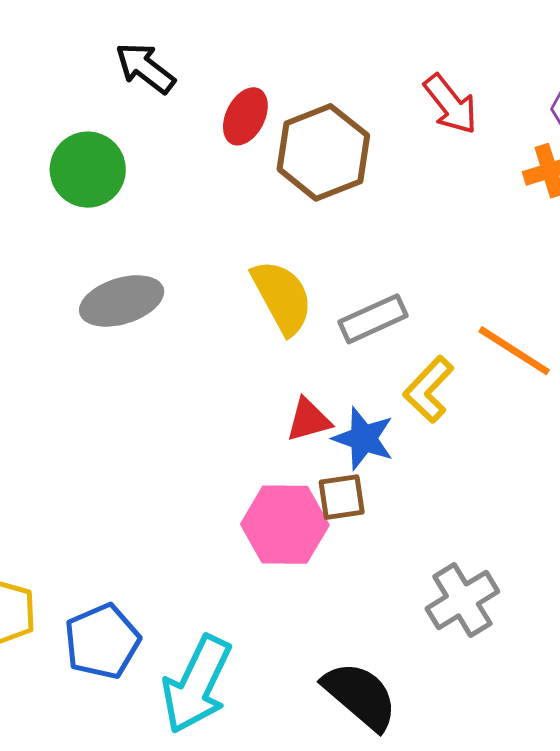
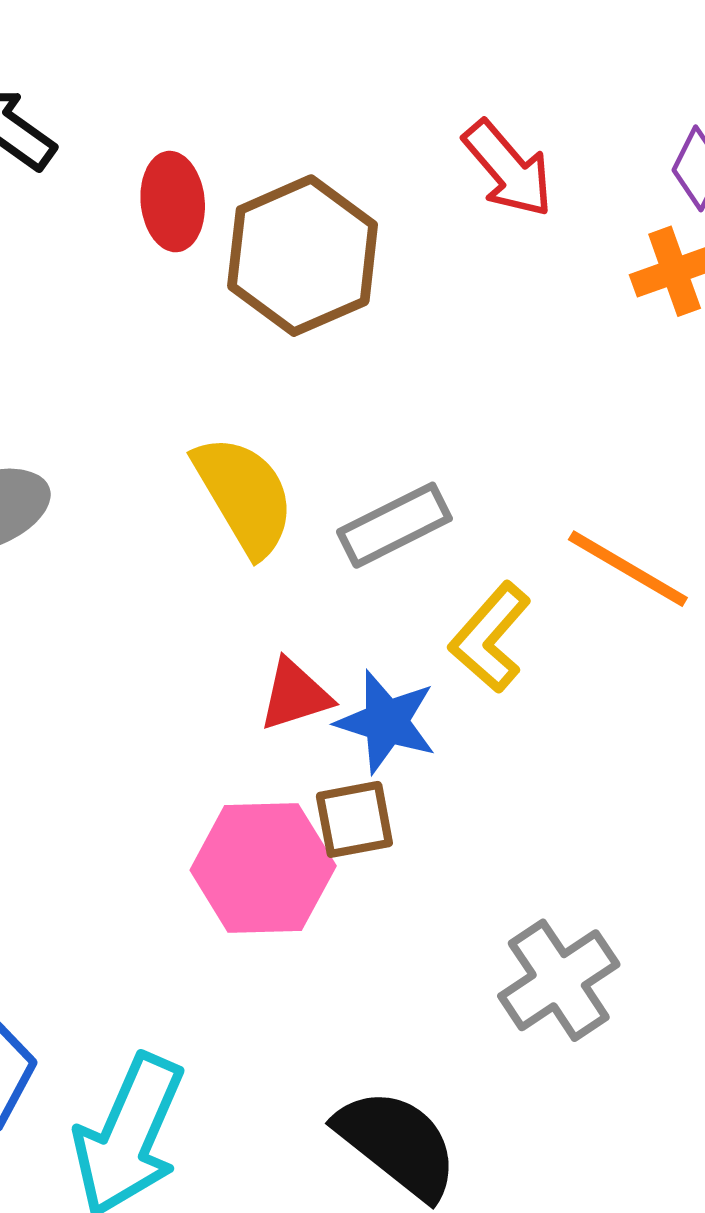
red ellipse: (245, 116) -> (173, 202), turned -30

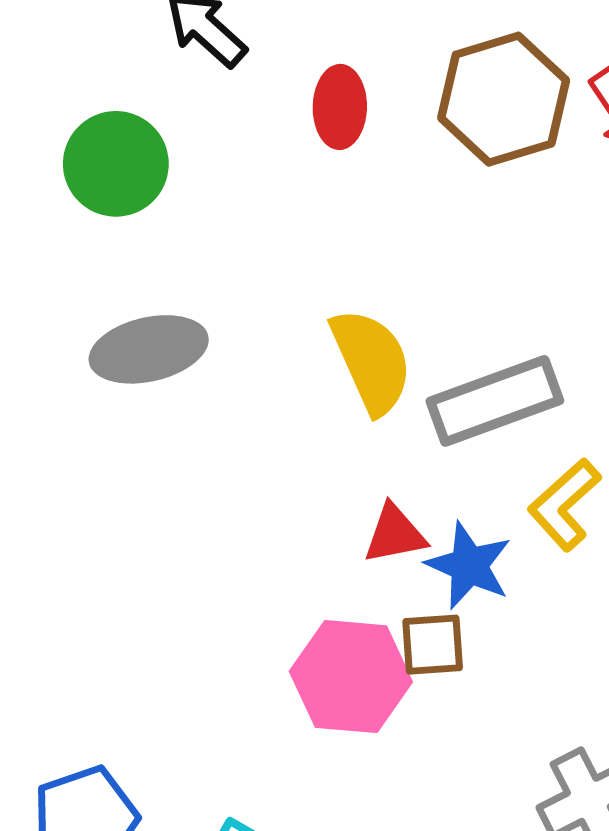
brown hexagon: (303, 256) -> (504, 99), moved
gray rectangle: (394, 525) -> (495, 401), size x1.4

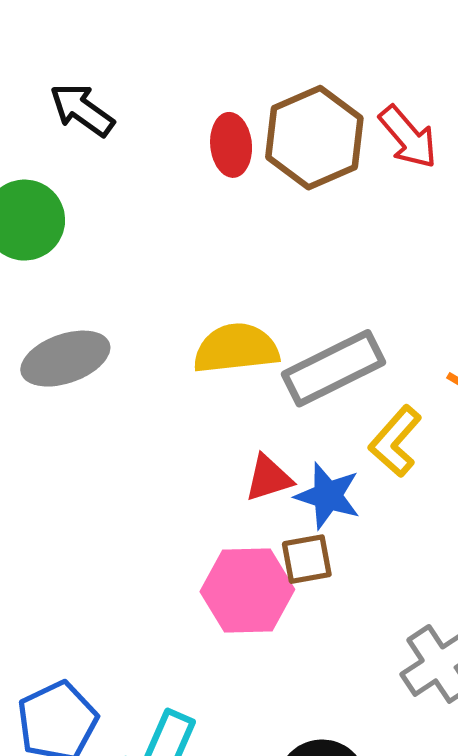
red ellipse: (340, 107) -> (231, 145), moved
yellow semicircle: (371, 361) -> (236, 348), turned -66

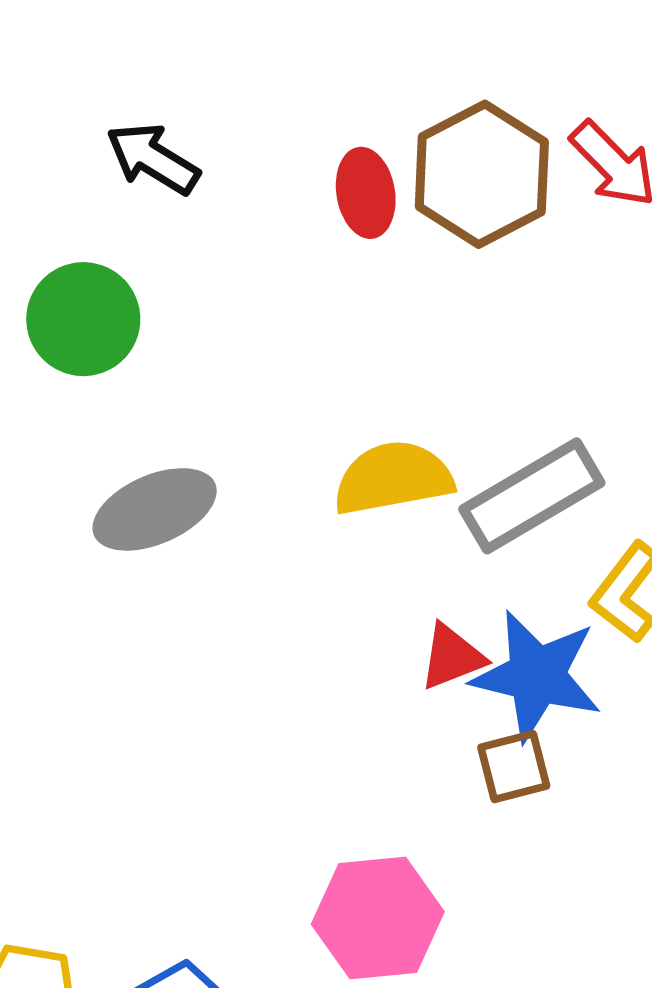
blue star: (328, 496) -> (537, 676), size x1.4
pink hexagon: (247, 590) -> (378, 918), moved

